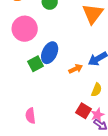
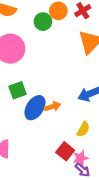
blue ellipse: (50, 53) -> (35, 108), moved
orange arrow: (76, 69) -> (53, 107), moved

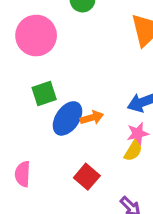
red square: (65, 151) -> (87, 177), moved
pink star: (81, 158) -> (138, 133), moved

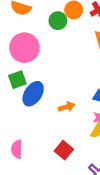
green square: (44, 93) -> (17, 80), moved
blue ellipse: (67, 118) -> (33, 94), moved

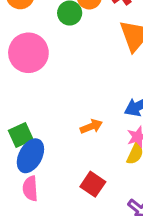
green square: (17, 80) -> (21, 135), moved
blue ellipse: (33, 94) -> (30, 156), moved

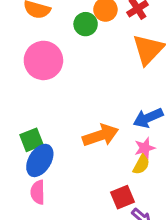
orange arrow: (91, 126) -> (100, 135), size x1.6
red square: (93, 184) -> (122, 197), moved, turned 30

